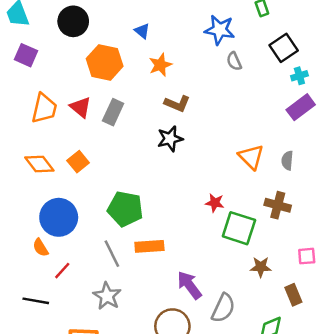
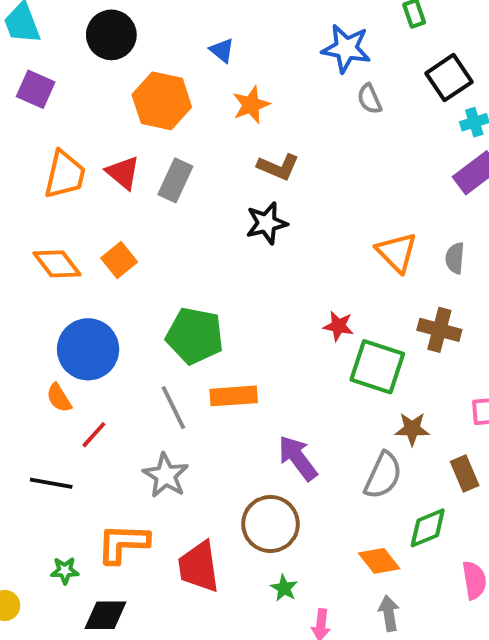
gray semicircle: (223, 308) -> (383, 475), moved

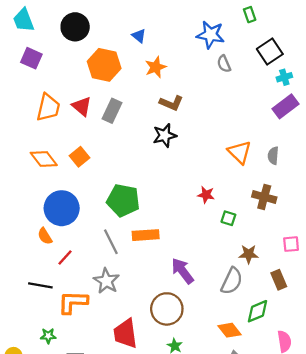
green square: (377, 367) -> (228, 218), size x0.5
orange L-shape: (123, 543) -> (73, 302), moved

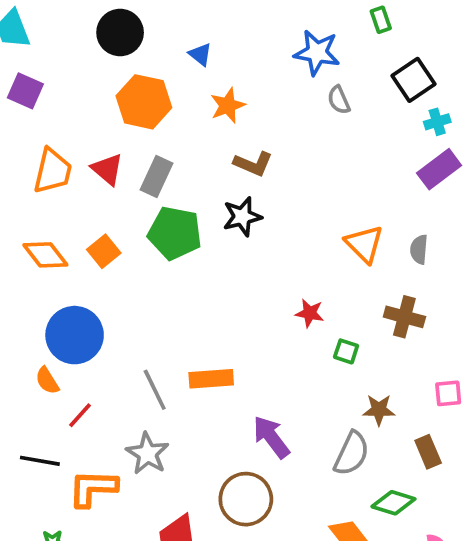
black circle: (75, 27) -> (120, 33), moved
green pentagon: (123, 200) -> (175, 233), moved
green diamond: (257, 311) -> (393, 503), turned 40

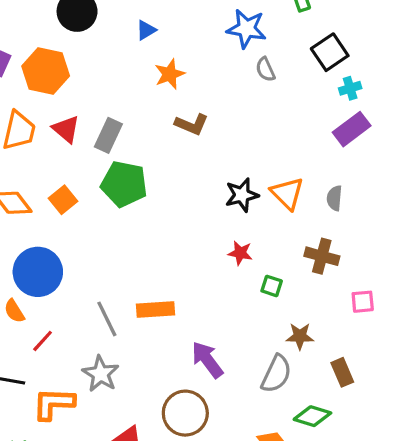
blue triangle: (200, 54) -> (146, 30), turned 50
orange hexagon: (144, 102) -> (46, 71), moved
black star: (242, 217) -> (242, 195), moved
pink square: (448, 393) -> (363, 302), moved

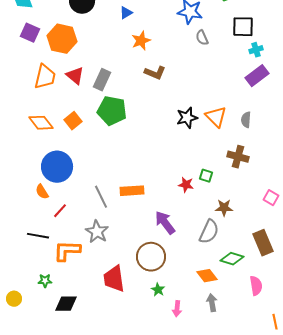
black square: (330, 52) -> (243, 27), turned 35
red star: (240, 253) -> (186, 185), moved
pink square: (363, 302) -> (271, 198), moved, turned 35
brown rectangle: (342, 372) -> (263, 243), moved, size x1.4

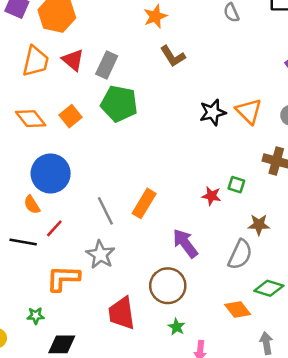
brown L-shape: (155, 73) -> (173, 56), turned 35
orange rectangle: (132, 191) -> (144, 203), turned -55
black line: (38, 236) -> (23, 242), moved
gray arrow: (212, 303) -> (266, 343), moved

